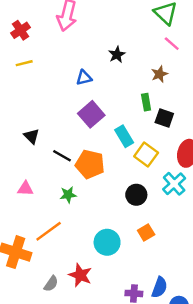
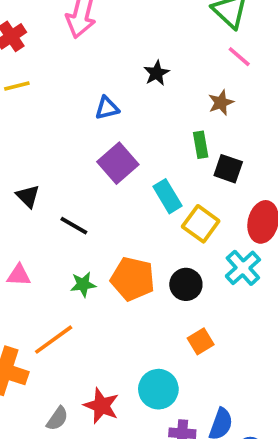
orange pentagon: (90, 164) -> (133, 279), moved
cyan circle: (107, 242) -> (158, 389), moved

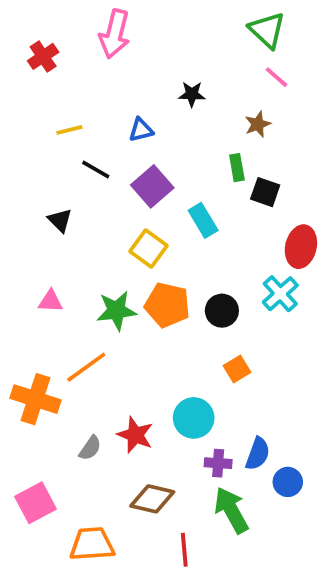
black star: (157, 73) -> (192, 94), turned 30
yellow line: (17, 86) -> (69, 130), moved
yellow square: (201, 224) -> (148, 249), moved
black line: (74, 226) -> (96, 169), moved
green star: (83, 284) -> (116, 311), size x1.5

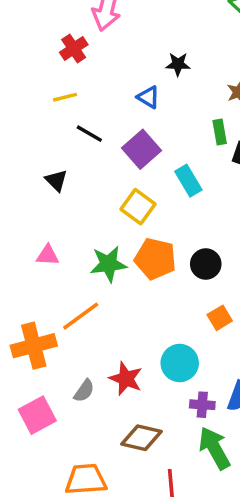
red cross: (43, 56) -> (74, 49), moved
blue triangle: (141, 130) -> (148, 97), moved, turned 45
orange cross: (36, 399) -> (34, 346), turned -33
pink square: (36, 503) -> (37, 415), moved

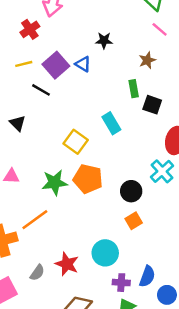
purple square: (141, 149) -> (56, 65), moved
black circle: (206, 264) -> (131, 191), moved

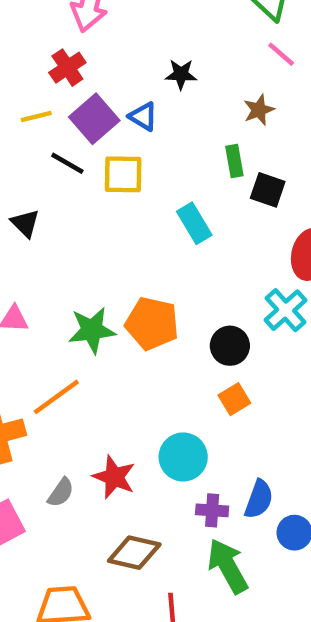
red cross: (30, 29) -> (67, 68), moved
yellow square: (76, 142) -> (123, 174), moved, turned -35

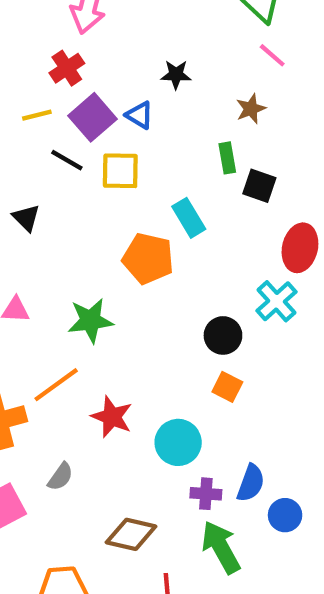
orange pentagon: (152, 323) -> (148, 258), moved
orange square: (234, 399) -> (227, 387), turned -32
red star: (114, 477) -> (112, 417), moved

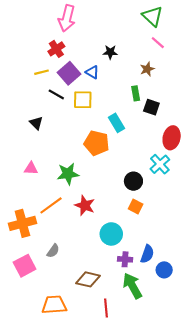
red star: (112, 417) -> (85, 205), moved

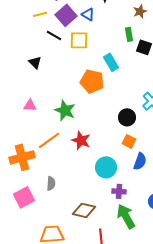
green star: (68, 174) -> (65, 110), turned 30
gray semicircle: (53, 251) -> (51, 183), turned -32
blue semicircle: (147, 254) -> (140, 161), moved

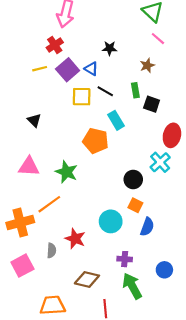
black line: (54, 35) -> (105, 91), moved
pink triangle: (30, 105) -> (29, 167), size x1.5
red star: (81, 140) -> (75, 239), moved
cyan circle: (106, 167) -> (111, 221), moved

